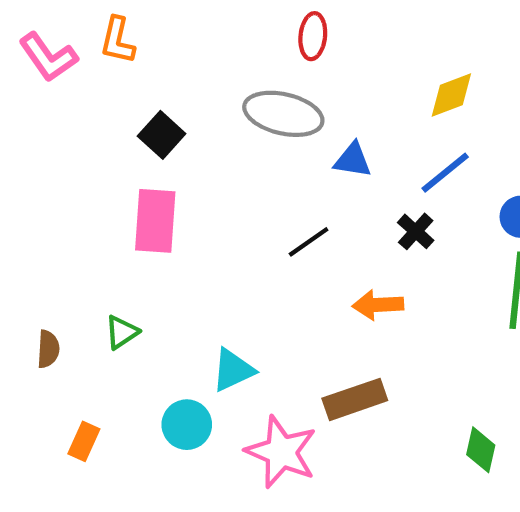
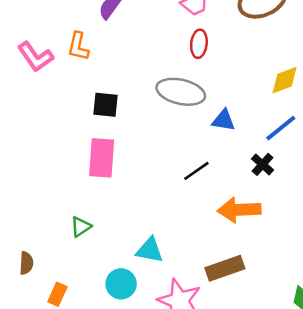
black square: (162, 135) -> (105, 105), turned -36
orange arrow: (378, 305) -> (239, 210), size x1.4
brown semicircle: (48, 349) -> (26, 263), moved
cyan triangle: (233, 370) -> (150, 250), turned 36

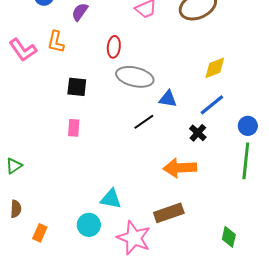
red ellipse: (199, 44) -> (114, 47), moved
pink rectangle: (102, 158) -> (74, 128), size x0.6
black line: (196, 171) -> (144, 122), moved
green triangle: (81, 227) -> (14, 166), moved

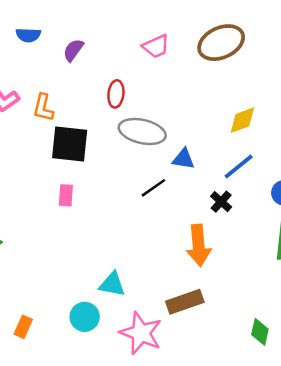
orange L-shape: (56, 42) -> (43, 108), moved
black square: (77, 87) -> (70, 144), size x1.5
orange arrow: (180, 168) -> (199, 245), turned -92

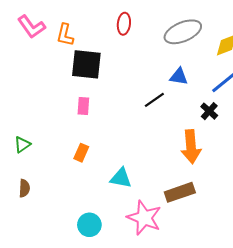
gray ellipse: (142, 131) -> (183, 32), moved, turned -36
cyan circle: (85, 317) -> (89, 225), moved
orange rectangle: (23, 327) -> (81, 153), moved

